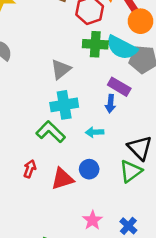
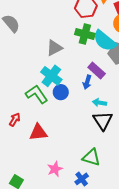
cyan cross: (64, 105) -> (51, 76), turned 35
cyan arrow: (95, 132) -> (99, 103), moved
blue circle: (89, 169) -> (61, 92), moved
green triangle: (131, 171) -> (91, 157), moved, turned 42

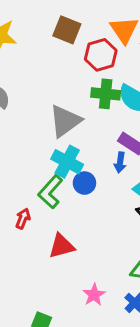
gray triangle: (54, 48) -> (65, 121), size x1.4
green L-shape: (37, 94) -> (50, 192), turned -95
red arrow: (15, 119) -> (23, 219), moved

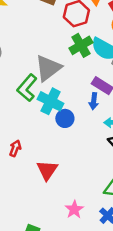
green cross: (106, 94) -> (81, 45), turned -35
green L-shape: (50, 192) -> (27, 88), moved
red triangle: (62, 246) -> (47, 170), turned -40

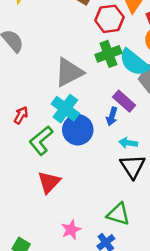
green L-shape: (27, 88) -> (41, 140), moved
blue circle: (65, 118) -> (78, 130), size x1.5
red arrow: (15, 148) -> (21, 115), moved

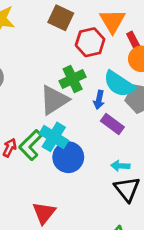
green cross: (108, 54) -> (73, 79), moved
blue arrow: (112, 116) -> (99, 100), moved
green L-shape: (41, 140) -> (31, 145), moved

